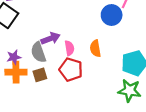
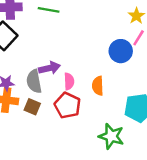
brown square: (40, 75) -> (32, 107), turned 32
green star: (130, 91) -> (111, 136), moved

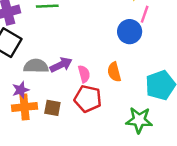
gray semicircle: (34, 81) -> (36, 66), moved, turned 115

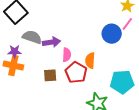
red pentagon: (88, 99) -> (76, 72), moved
brown square: (52, 108) -> (50, 75), moved, turned -32

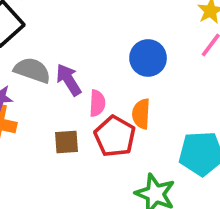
blue circle: (112, 34) -> (148, 58), moved
purple arrow: (51, 42) -> (69, 80), turned -114

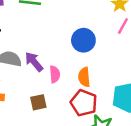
red pentagon: (115, 136) -> (84, 103), moved

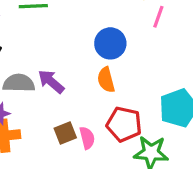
pink semicircle: (55, 74) -> (87, 138), moved
orange semicircle: (84, 77) -> (106, 80), moved

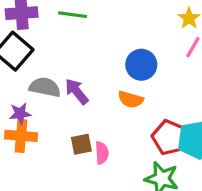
orange semicircle: (106, 80) -> (131, 99), turned -70
red pentagon: (124, 124) -> (169, 137), moved

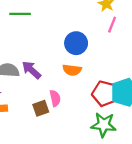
pink semicircle: (102, 153) -> (55, 98), moved

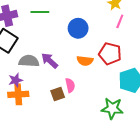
blue circle: (76, 43) -> (78, 28), moved
red pentagon: (105, 94) -> (110, 54), moved

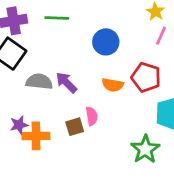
purple star: (16, 80) -> (19, 125), moved
orange cross: (18, 94) -> (36, 136), moved
green star: (112, 108) -> (145, 149), turned 30

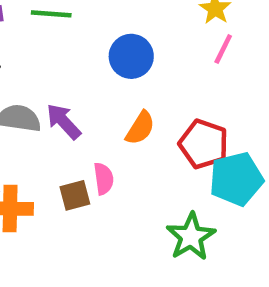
red pentagon: (146, 77) -> (204, 144), moved
orange semicircle: (113, 85) -> (140, 128), turned -70

